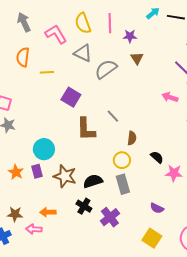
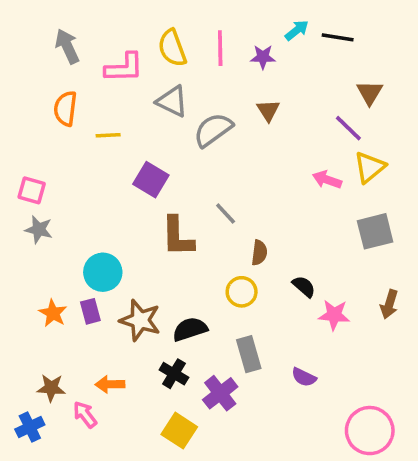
pink L-shape: (56, 34) -> (124, 68), turned 120
purple star: (130, 36) -> (263, 57), moved
gray rectangle: (123, 184) -> (249, 354), moved
pink arrow: (34, 229) -> (85, 415), turned 49
yellow square: (152, 238) -> (179, 431), moved

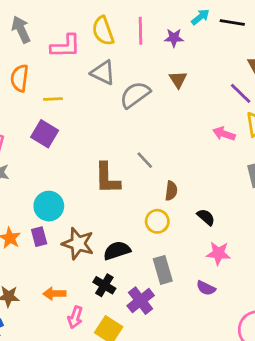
purple square: (151, 180) -> (45, 134), moved
pink star: (334, 315) -> (218, 253), moved
pink arrow: (85, 415) -> (75, 317), moved, turned -125

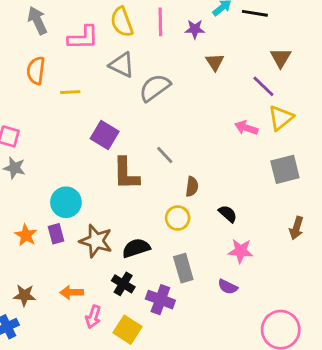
brown triangle: (178, 80) -> (215, 62), moved
purple square: (45, 134) -> (105, 135), moved
purple cross: (141, 301) -> (160, 300), turned -32

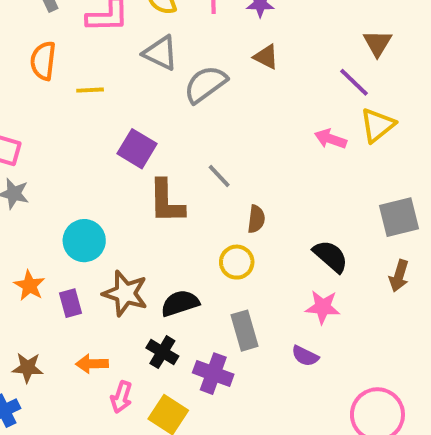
brown triangle: (215, 62) -> (266, 57), moved, turned -30
gray square: (285, 169) -> (399, 217), moved
black semicircle: (228, 214) -> (331, 256), moved, size x1.4
purple rectangle: (56, 234) -> (71, 303), moved

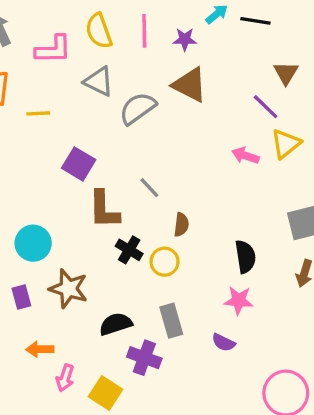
brown triangle: (266, 57) -> (190, 85), size x1.6
black semicircle: (331, 256) -> (245, 257), turned 40
black semicircle: (180, 303) -> (116, 324), moved
black cross: (162, 352) -> (129, 250), moved

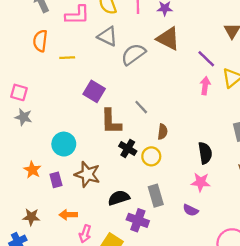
purple line: (266, 107) -> (206, 59), moved
pink arrow: (245, 156) -> (205, 86), turned 78

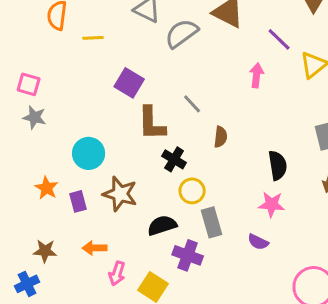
pink arrow: (205, 86) -> (257, 75), moved
yellow circle: (151, 156) -> (192, 191), moved

